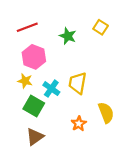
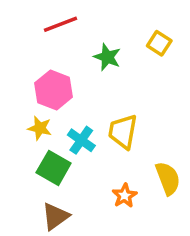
red line: (27, 27) -> (61, 24), moved

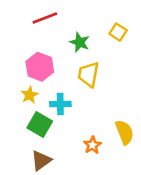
yellow star: (40, 128) -> (30, 95), turned 30
yellow trapezoid: (123, 132) -> (89, 74), moved
cyan cross: (81, 140) -> (60, 104), turned -36

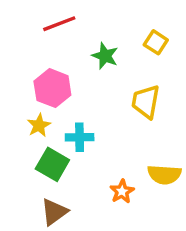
yellow trapezoid: (89, 74) -> (146, 102), moved
yellow semicircle: (125, 132) -> (164, 175), turned 115

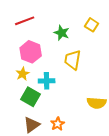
red line: (59, 24) -> (25, 21), moved
yellow trapezoid: (146, 102) -> (73, 60), moved
orange star: (122, 191) -> (58, 124), moved

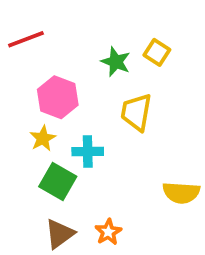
red line: (25, 21) -> (26, 39), moved
yellow square: (92, 25) -> (157, 52), moved

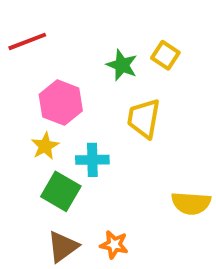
orange star: (108, 232) -> (114, 245), turned -30

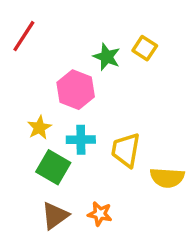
red line: (27, 41) -> (24, 36), turned -36
pink hexagon: (61, 103) -> (76, 90), moved
yellow trapezoid: (144, 118) -> (126, 150), moved

